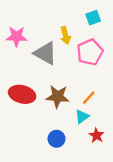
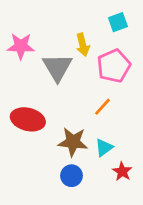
gray triangle: (45, 53) -> (57, 67), turned 30
brown star: (58, 97) -> (73, 142), moved
orange line: (89, 98) -> (102, 107), moved

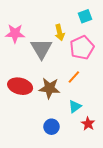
brown star: (73, 142) -> (49, 88), moved

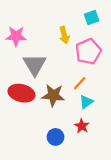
gray triangle: (41, 49) -> (35, 65), moved
cyan triangle: (75, 106) -> (86, 102), moved
red star: (88, 124) -> (82, 126), moved

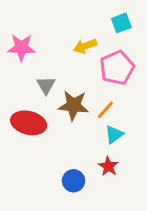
yellow arrow: (64, 35) -> (85, 46), turned 84
gray triangle: (35, 65) -> (46, 85), size x0.6
brown star: (53, 95) -> (74, 105), moved

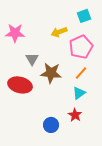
orange line: (105, 110) -> (81, 73), moved

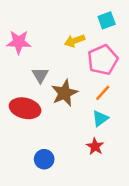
brown star: (51, 73) -> (64, 93), turned -30
blue circle: (51, 125) -> (44, 159), moved

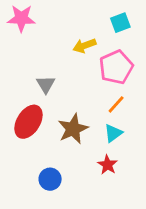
pink star: (19, 42) -> (21, 18), moved
brown star: (64, 93) -> (73, 129), moved
red ellipse: (25, 108) -> (28, 122), turned -72

